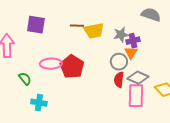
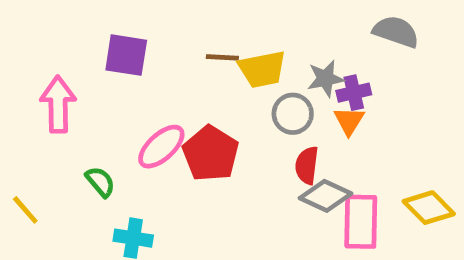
gray circle: (119, 62) -> (293, 114), moved
pink ellipse: (51, 64) -> (161, 147), turned -40
gray diamond: (138, 78) -> (326, 196), moved
red semicircle: (119, 80) -> (307, 165), moved

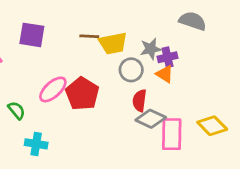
orange triangle: (349, 121) -> (165, 74), turned -30

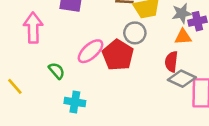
gray circle: (131, 70) -> (135, 33), moved
orange triangle: (165, 74) -> (183, 37), moved, turned -36

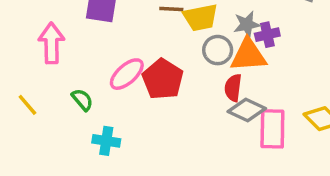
gray circle: (135, 33) -> (218, 50), moved
orange triangle: (183, 37) -> (248, 55), size x1.6
yellow line: (15, 86) -> (27, 105), moved

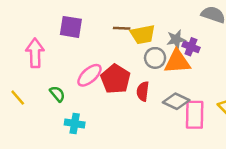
purple cross: (267, 35) -> (191, 47), turned 35
red semicircle: (233, 88) -> (143, 91), moved

